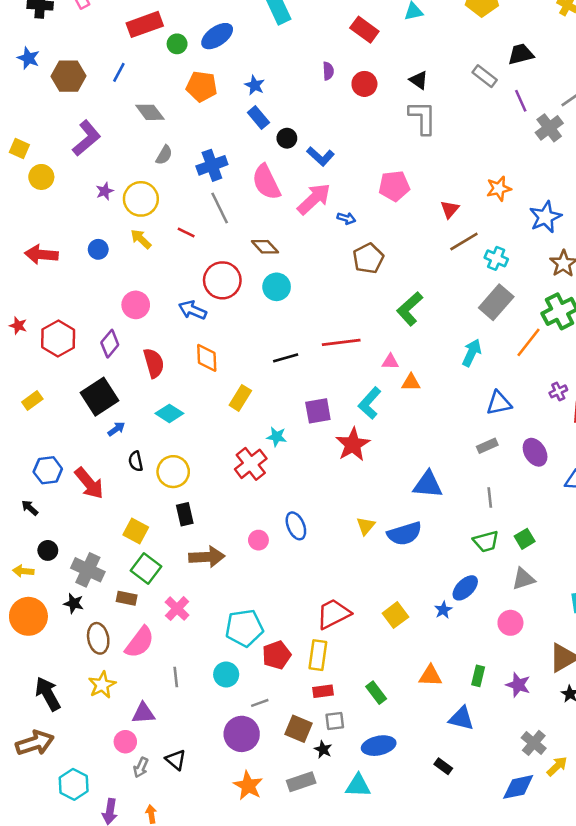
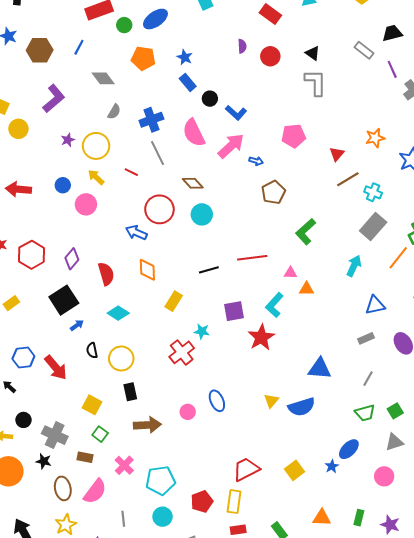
pink circle: (136, 305) -> (86, 204), moved
gray line: (490, 497) -> (368, 379), turned 35
green square: (146, 569) -> (100, 434), size x0.7
cyan pentagon: (244, 628) -> (160, 480), moved

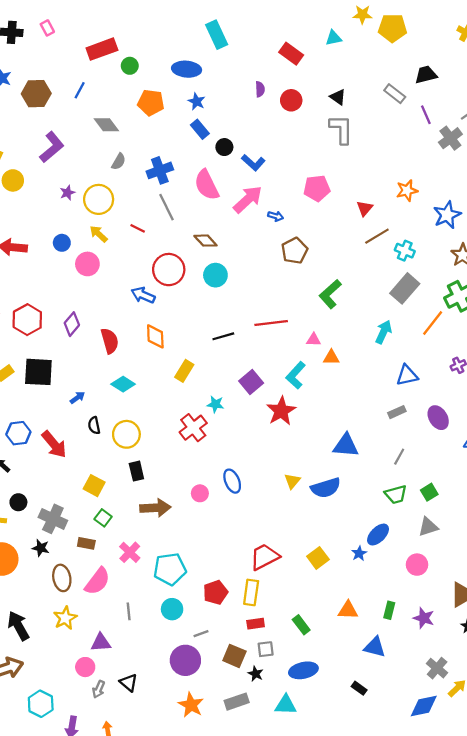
blue ellipse: (155, 19) -> (187, 69), moved, turned 40
black square: (64, 300) -> (38, 372), moved, turned 36
purple square: (234, 311) -> (251, 382), turned -30

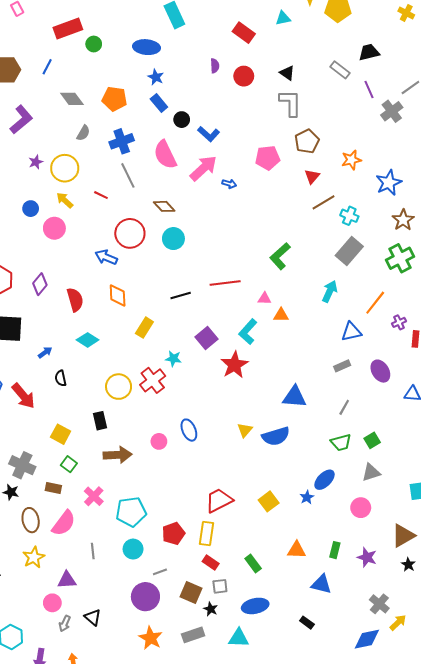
orange pentagon: (151, 103) -> (114, 99), moved
brown pentagon: (295, 251) -> (307, 141), moved
orange line: (433, 323) -> (375, 303), moved
yellow circle: (126, 434) -> (119, 387), moved
red rectangle: (256, 624) -> (211, 562), turned 42

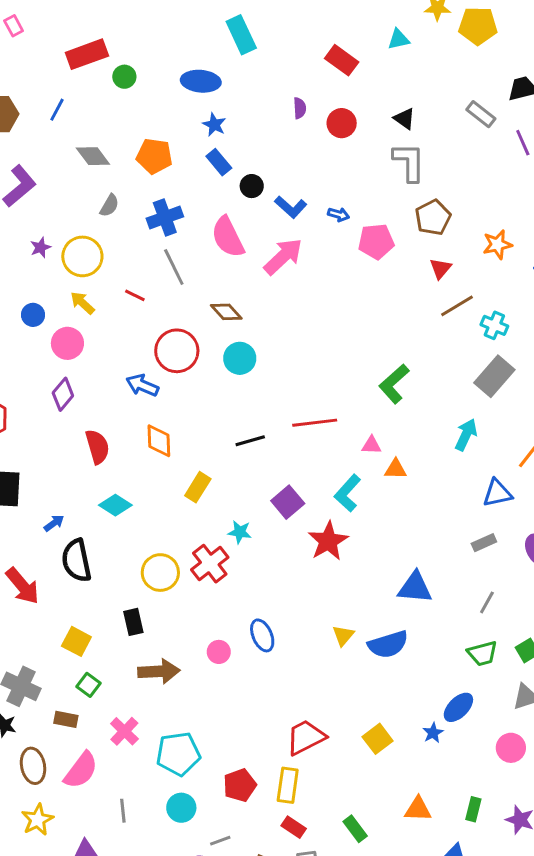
blue arrow: (229, 184) -> (339, 215), moved
purple diamond: (40, 284) -> (63, 394), moved
black semicircle: (61, 378) -> (76, 561), size x1.8

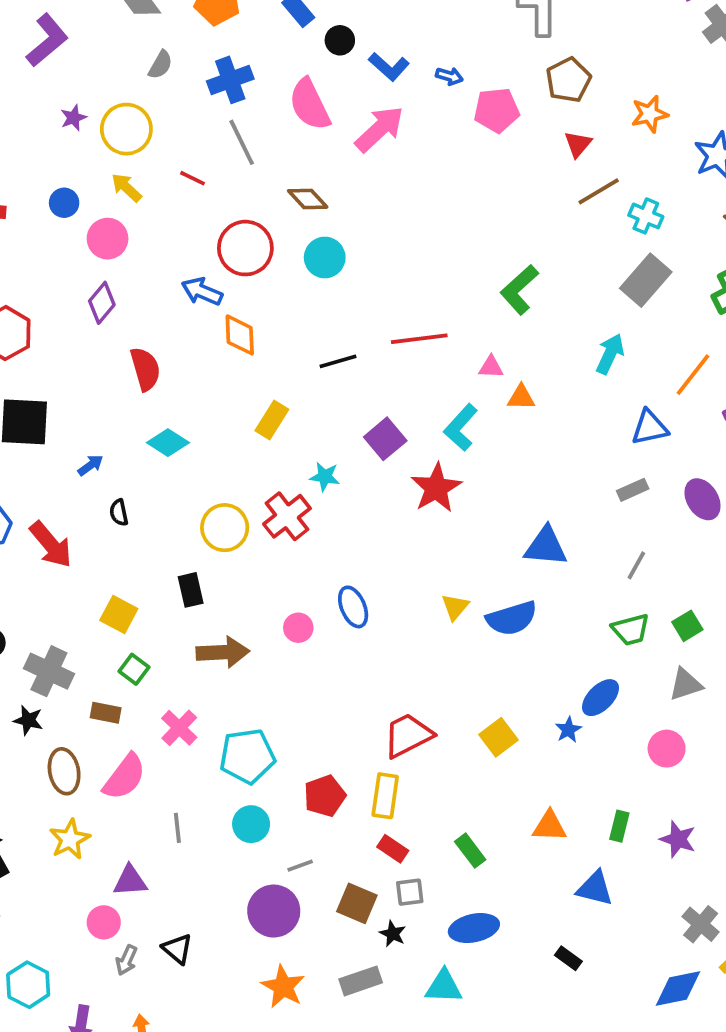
orange diamond: (159, 441) -> (240, 335), moved
black semicircle: (76, 561) -> (119, 512), size x0.5

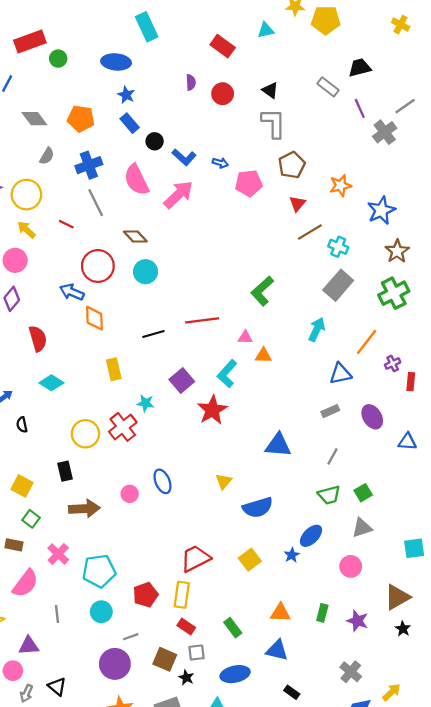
yellow rectangle: (272, 420) -> (114, 369), turned -45
blue semicircle: (512, 618) -> (258, 507), moved
blue triangle: (595, 888) -> (277, 650), moved
gray cross: (701, 924) -> (351, 672), moved

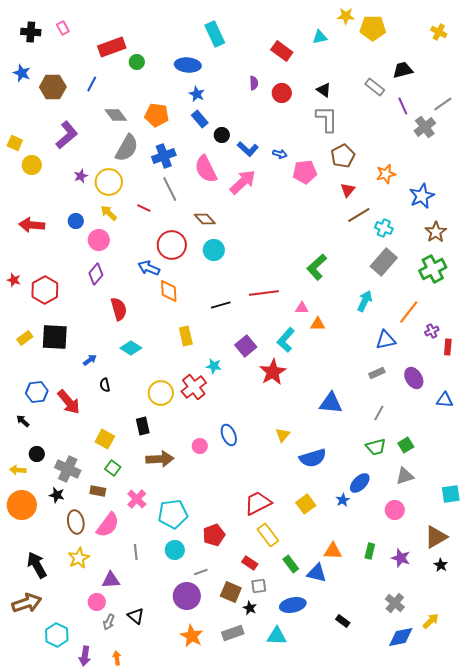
gray semicircle: (47, 156) -> (127, 148), size x1.8
yellow rectangle: (182, 595) -> (268, 535), moved, turned -45
blue triangle: (277, 650) -> (317, 573), moved

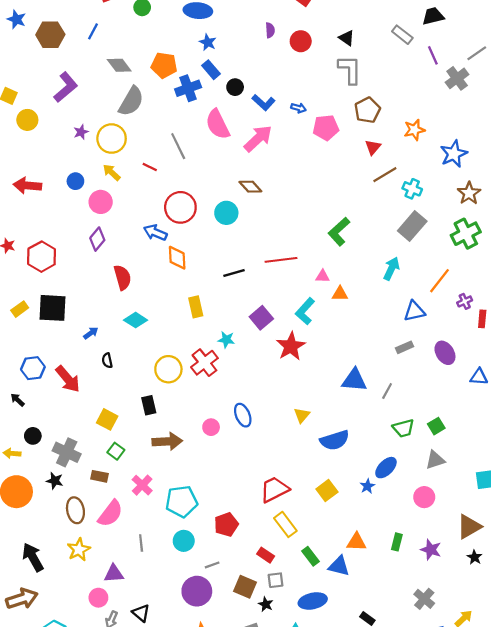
blue cross: (164, 156) -> (188, 88), moved
brown diamond: (205, 219) -> (250, 187), moved
gray line: (379, 413) -> (387, 391), moved

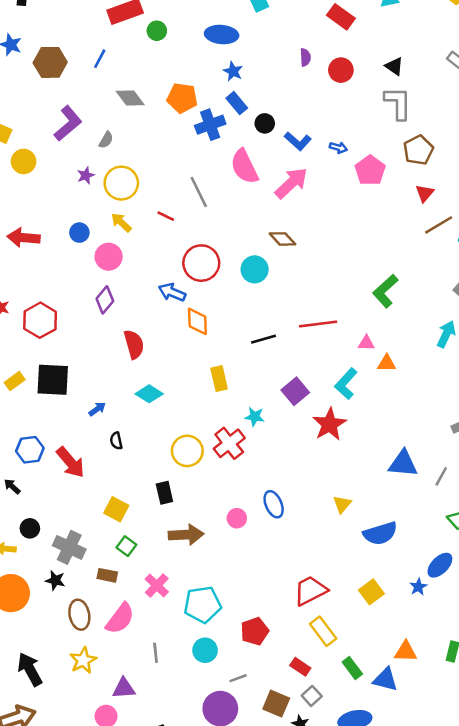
gray semicircle: (131, 101) -> (106, 140), moved, size x0.5
pink pentagon: (326, 128) -> (370, 170), turned -30
gray square: (276, 580) -> (312, 696), turned -35

